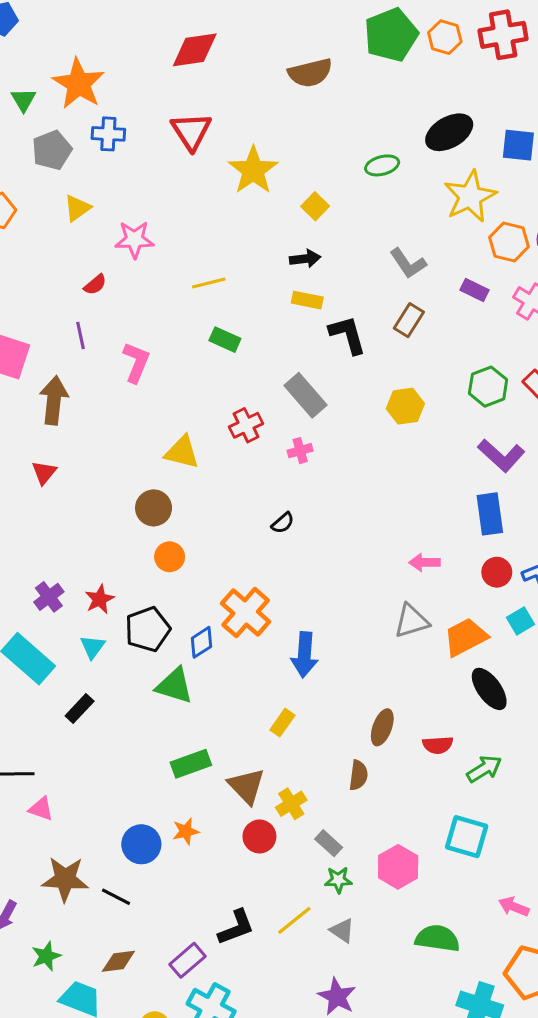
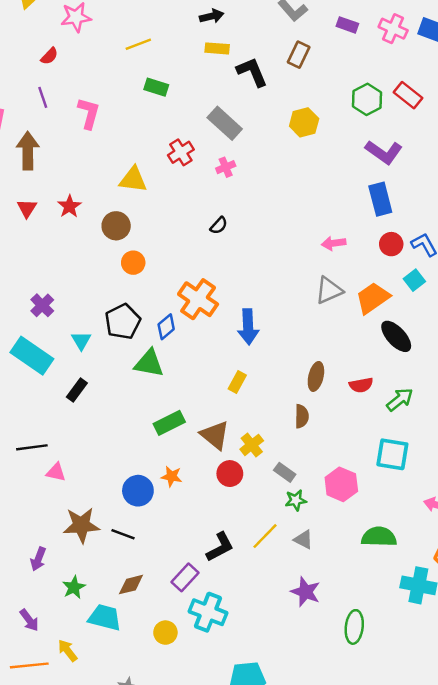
red star: (100, 599) -> (69, 206), moved
orange star: (186, 831) -> (172, 476), turned 30

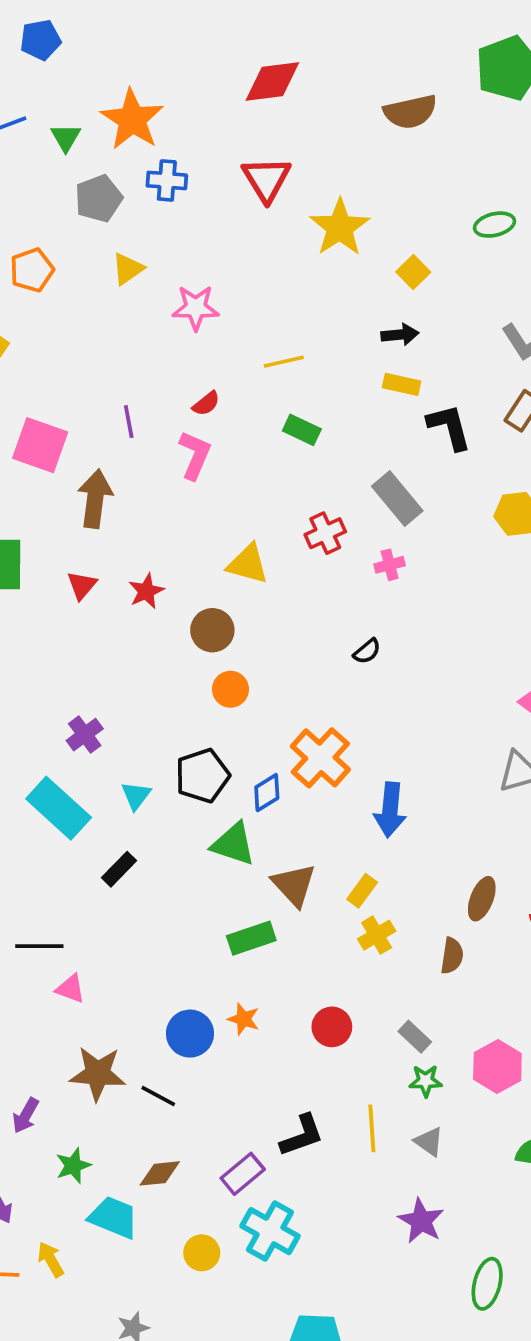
red semicircle: (49, 56) -> (206, 404), moved
brown triangle: (215, 435) -> (294, 885), moved
yellow cross: (252, 445) -> (377, 935), moved
yellow line: (265, 536) -> (372, 1128), turned -56

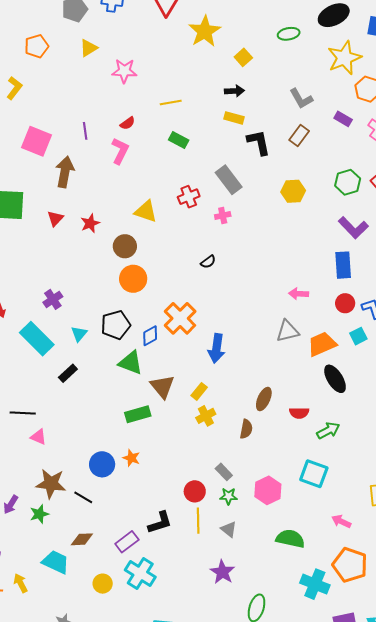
orange circle: (230, 689) -> (133, 279), size x1.4
red circle: (332, 1027) -> (195, 491), moved
green star: (73, 1166) -> (39, 514), moved

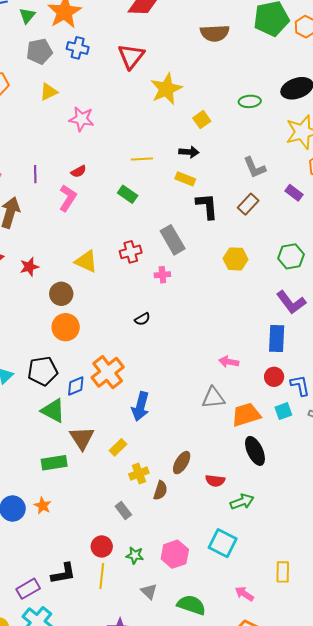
yellow line: (171, 103) -> (142, 159), moved
yellow cross: (206, 416) -> (139, 473), moved
gray rectangle: (224, 472) -> (123, 511), moved
gray triangle: (229, 529) -> (149, 591), moved

